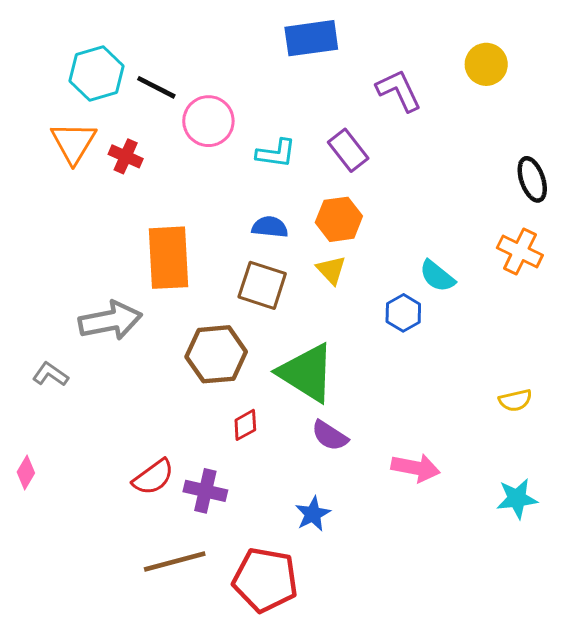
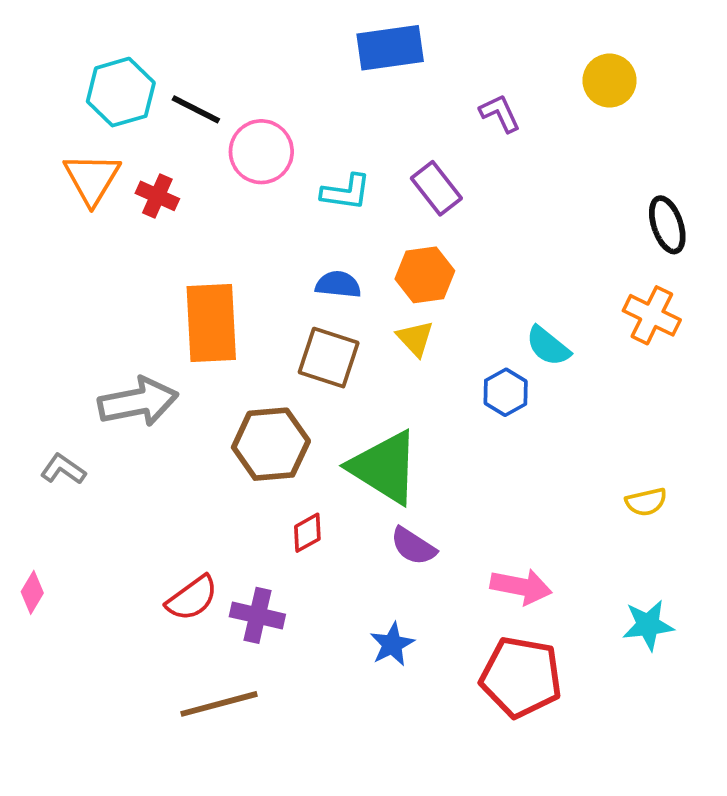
purple L-shape: (399, 90) -> (500, 113), size x0.7
red pentagon: (265, 580) -> (521, 677), moved

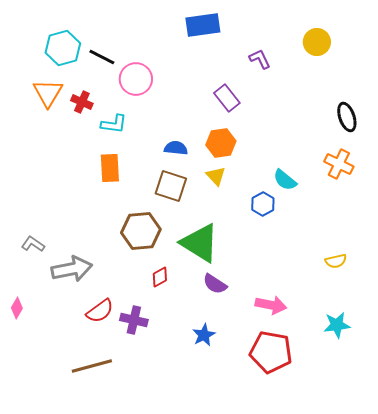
cyan L-shape: (346, 192) -> (114, 124), moved
orange rectangle: (211, 323) -> (110, 168), size x0.7
gray arrow: (138, 402) -> (72, 269), moved
brown line: (219, 704) -> (92, 366), moved

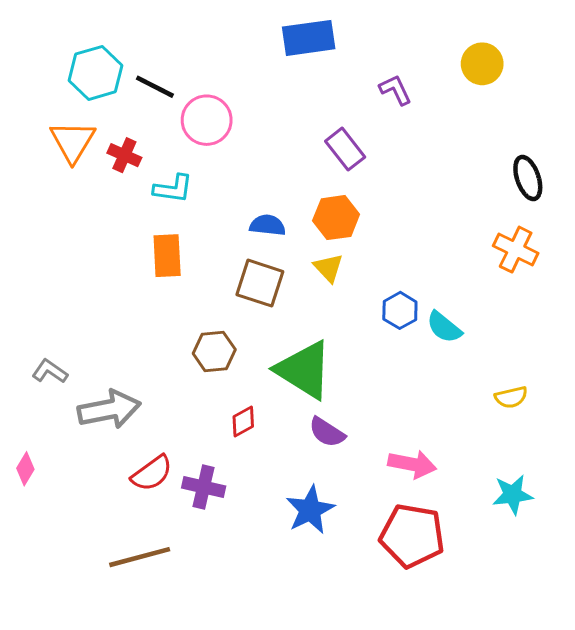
cyan semicircle: (285, 180) -> (444, 327), moved
brown hexagon: (141, 231) -> (214, 352), size x0.7
blue star: (204, 335) -> (310, 510), size x1.4

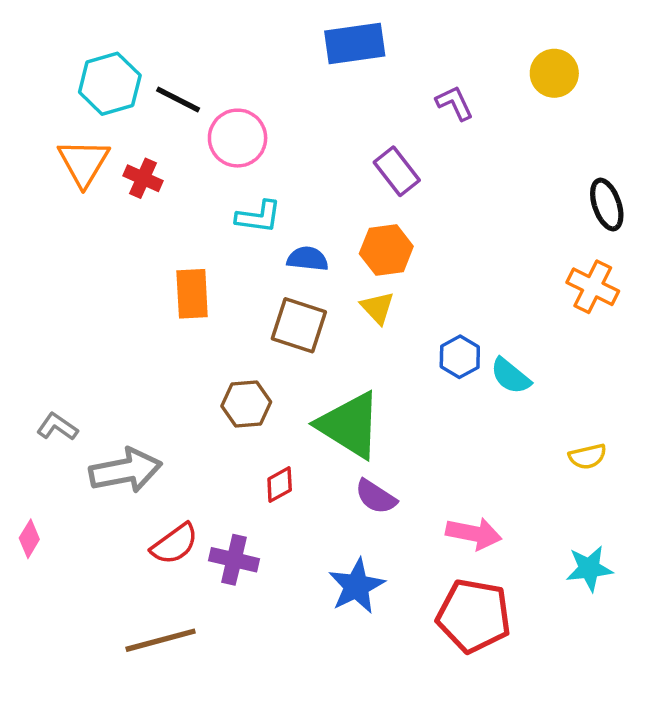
cyan L-shape: (173, 189) -> (259, 217), moved

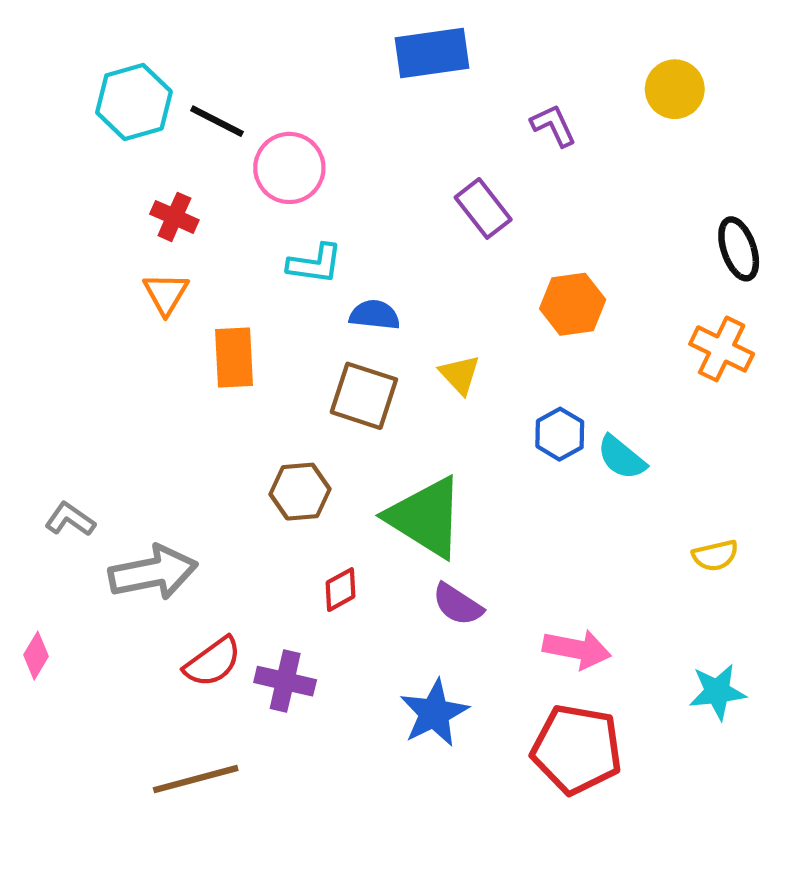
orange triangle: (84, 163) -> (166, 294), moved, size x0.7
orange hexagon: (386, 250) -> (573, 304), moved

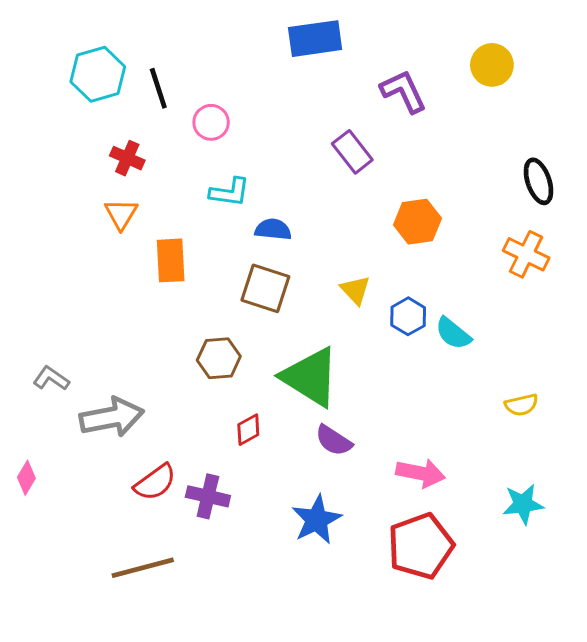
black line: (217, 121) -> (158, 88), turned 45
purple L-shape: (553, 125) -> (403, 91), size x1.4
pink circle: (289, 168) -> (211, 122), size x0.7
yellow triangle: (460, 374) -> (355, 290), moved
red pentagon: (577, 749) -> (421, 546), turned -30

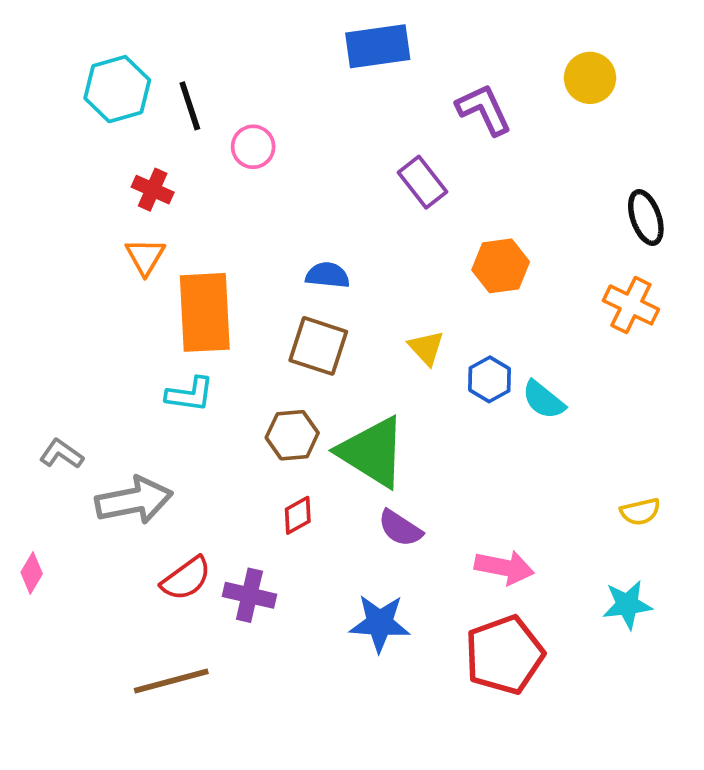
cyan L-shape: (230, 192) -> (190, 394), moved
orange rectangle: (171, 260) -> (205, 312), size x1.5
brown hexagon: (219, 358) -> (292, 435), moved
yellow semicircle: (521, 405) -> (640, 512), moved
blue star: (317, 520) -> (380, 623), turned 30

